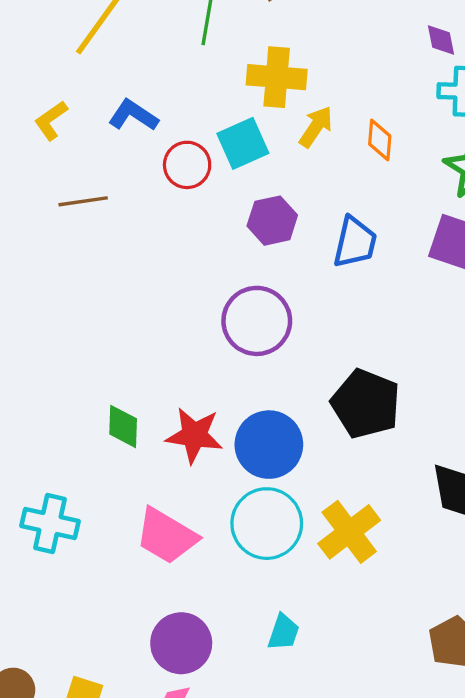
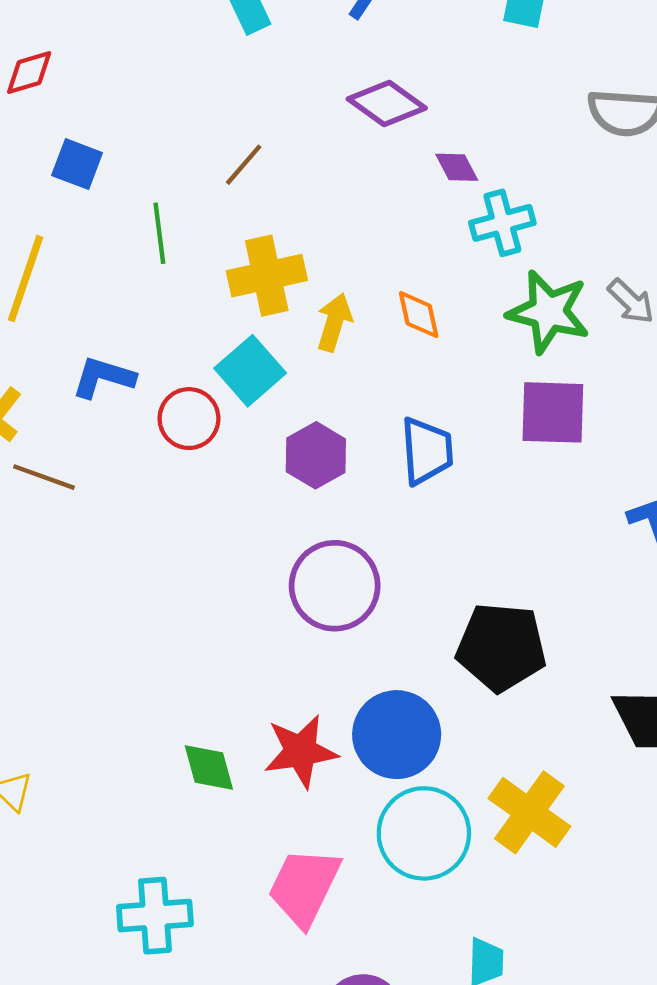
brown line: (83, 201) -> (44, 477), moved, turned 45
pink trapezoid: (167, 536) -> (304, 887), turned 102

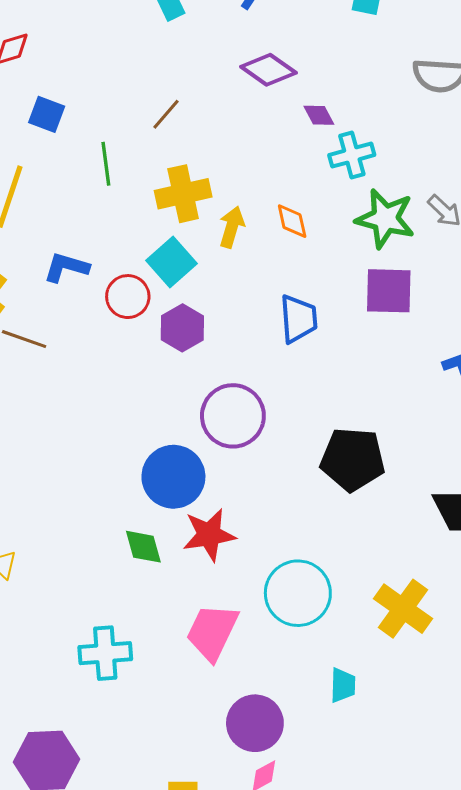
purple hexagon: (316, 455) -> (182, 328), moved
blue circle: (397, 735) -> (173, 477), moved
yellow cross: (529, 812) -> (403, 609), moved

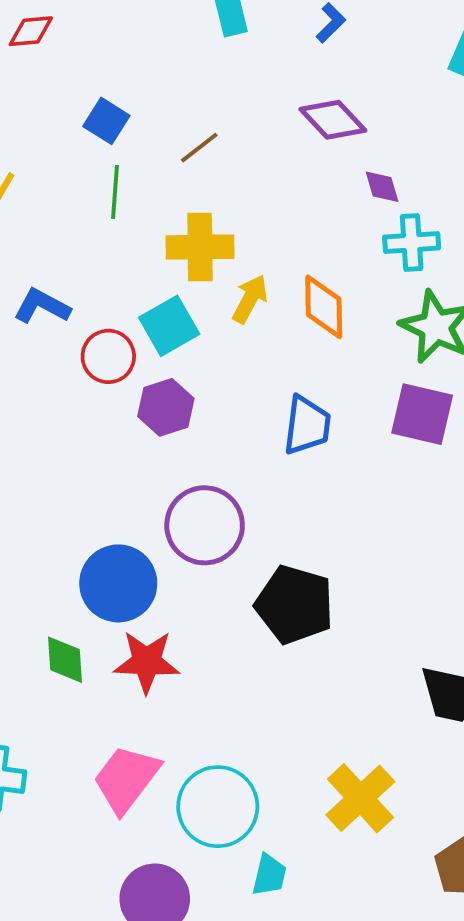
blue square: (47, 114) -> (106, 121), moved
orange diamond: (292, 221) -> (324, 307), size x1.4
black pentagon: (353, 459) -> (294, 605), moved
cyan circle: (298, 593) -> (218, 807), moved

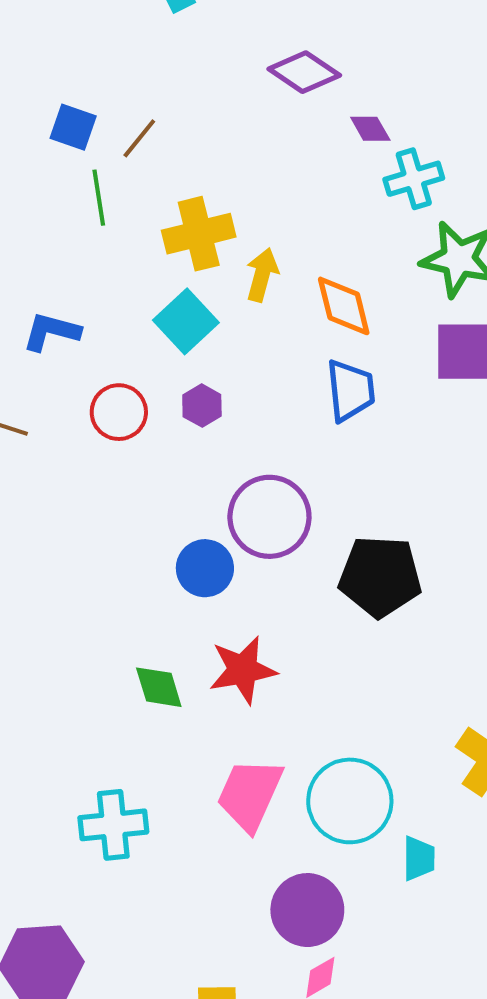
brown line: (199, 148) -> (139, 138), moved
orange diamond: (324, 307) -> (344, 306), moved
red circle: (108, 356) -> (119, 412), moved
purple hexagon: (166, 407) -> (202, 406), size x0.7
blue circle: (118, 583) -> (205, 568), moved, size x0.7

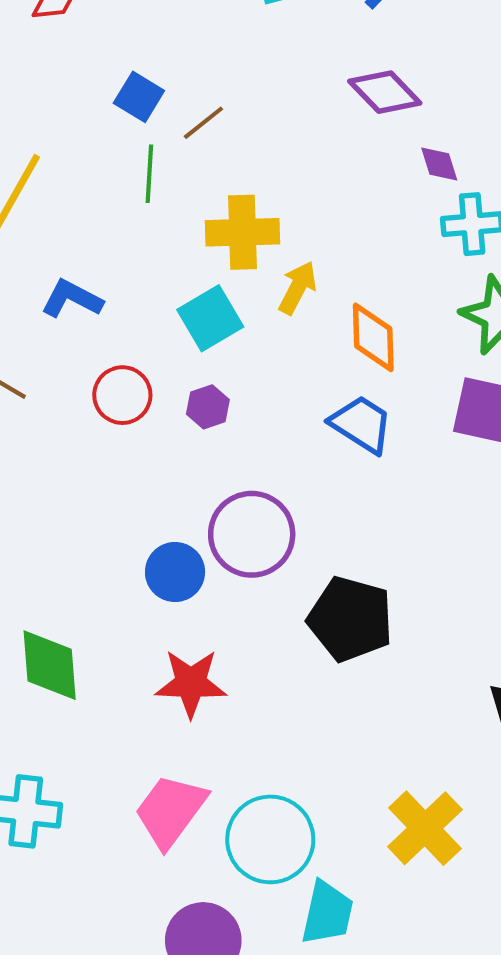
blue trapezoid: (350, 390) -> (361, 424), turned -64
green diamond: (159, 687) -> (50, 665), moved, size x1.4
cyan trapezoid: (419, 859) -> (327, 913), size x1.4

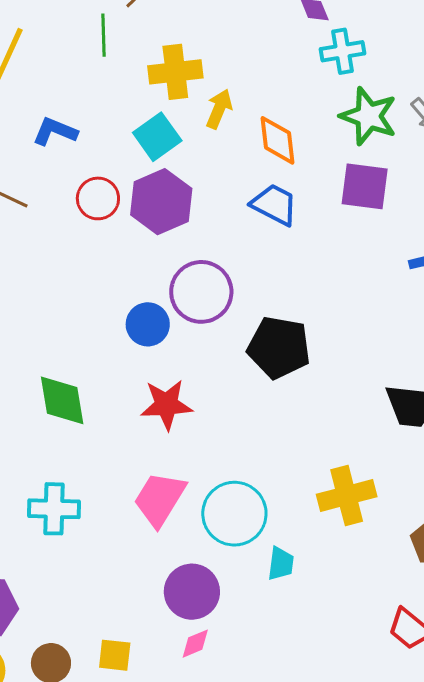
purple hexagon: (208, 407) -> (161, 202), size x2.0
yellow cross: (425, 828) -> (347, 496), turned 34
cyan trapezoid: (327, 913) -> (281, 564), size x0.7

